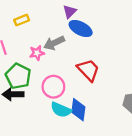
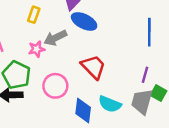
yellow rectangle: (22, 20) -> (34, 15), moved, turned -48
cyan semicircle: (61, 110) -> (110, 104), moved

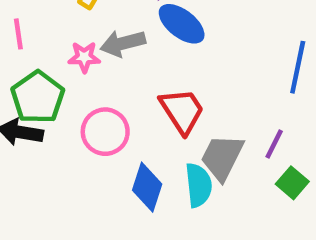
gray trapezoid: (142, 102) -> (222, 157), moved
cyan semicircle: (110, 104) -> (199, 185), turned -130

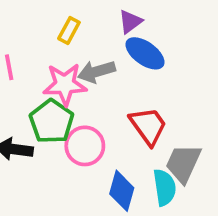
pink star: (84, 57) -> (65, 84), size x1.6
green pentagon: (38, 97) -> (52, 122), moved

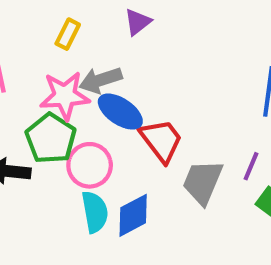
blue ellipse: (145, 53) -> (120, 112), moved
cyan semicircle: (165, 187) -> (95, 212), moved
blue diamond: (122, 191) -> (133, 215), turned 48

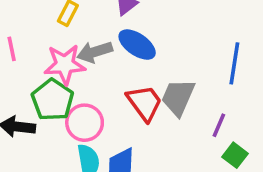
blue ellipse: (120, 112) -> (137, 45), moved
gray trapezoid: (203, 182) -> (178, 97), moved

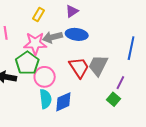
blue ellipse: (137, 45) -> (77, 34), turned -30
green square: (235, 155) -> (114, 99), moved

